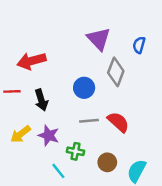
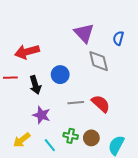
gray diamond: (116, 72) -> (99, 61), turned -35
blue circle: (84, 88) -> (60, 75), moved
yellow arrow: (21, 134) -> (22, 140), moved
green cross: (76, 151) -> (71, 136), moved

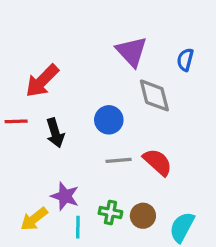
red arrow: (27, 52) -> (42, 81), turned -30
blue circle: (60, 75) -> (109, 120), moved
purple star: (41, 115) -> (65, 196), moved
cyan line: (50, 145) -> (78, 227), turned 40

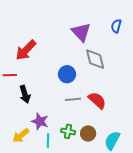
blue semicircle: (185, 60) -> (116, 26), moved
black arrow: (55, 133) -> (25, 94), moved

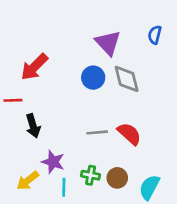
blue circle: (67, 74) -> (93, 78), moved

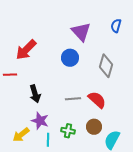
gray diamond: (127, 79) -> (106, 66), moved, turned 30
black arrow: (33, 126) -> (35, 94), moved
brown circle: (117, 178) -> (94, 127), moved

